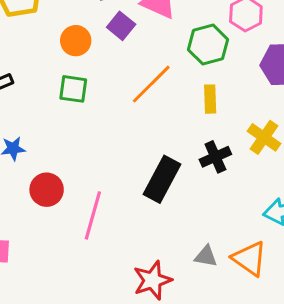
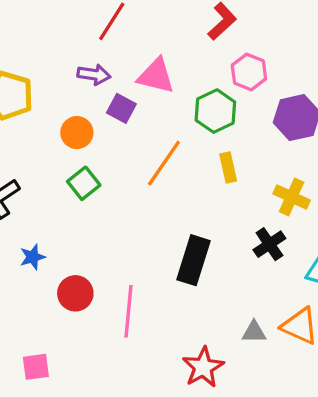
green square: (73, 89) -> (84, 183), turned -36
black cross: (215, 157) -> (269, 244), moved

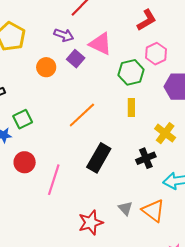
orange line: (164, 163) -> (82, 115), moved
green square: (84, 183) -> (23, 119), moved
gray triangle: (254, 332) -> (125, 208), turned 35

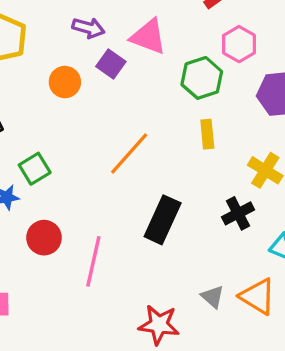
red star: (91, 223) -> (159, 325), turned 30

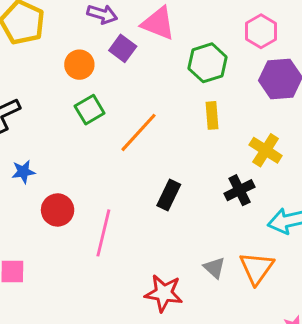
pink hexagon: (239, 44) -> (261, 31), moved
green square: (35, 169) -> (90, 110), moved
black rectangle: (163, 220) -> (169, 195), size x0.7
orange triangle: (258, 296) -> (257, 268), turned 33

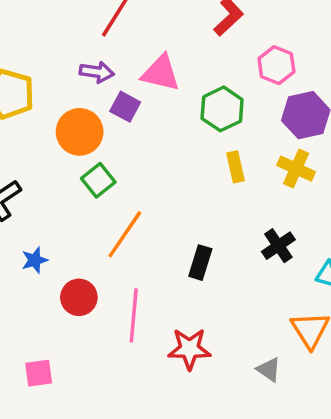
orange circle: (79, 65) -> (80, 132), size x1.4
orange line: (138, 132) -> (125, 234), moved
yellow cross: (266, 150) -> (296, 169), moved
gray triangle: (214, 268) -> (269, 370), moved
red star: (164, 293) -> (189, 349), moved

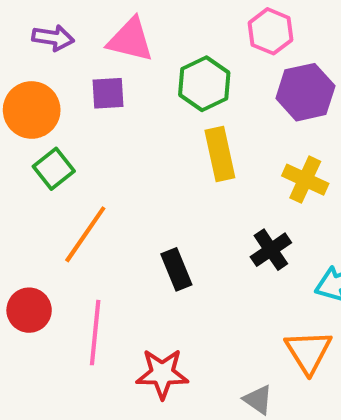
purple square: (125, 107) -> (108, 93), moved, turned -32
yellow rectangle: (235, 167) -> (220, 154), size x1.4
yellow cross: (296, 169) -> (305, 180), moved
black rectangle: (200, 263) -> (176, 269), turned -40

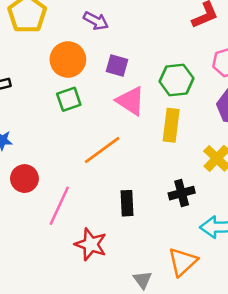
pink triangle: (130, 40) -> (131, 101), moved
orange line: (85, 234) -> (102, 150), moved
black rectangle: (176, 269) -> (127, 203), moved

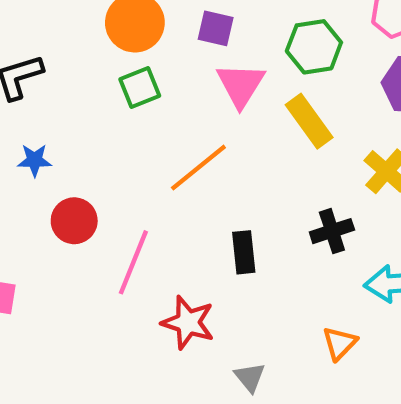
pink triangle: (131, 101) -> (241, 85), turned 32
yellow rectangle: (171, 125) -> (309, 121), turned -40
orange triangle: (183, 262) -> (340, 343), size x0.7
gray triangle: (143, 280) -> (250, 377), moved

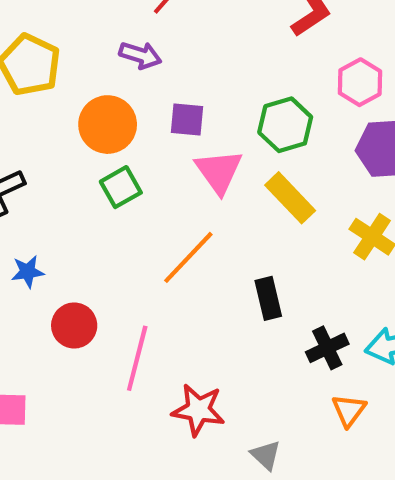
black cross: (332, 231) -> (327, 348), moved
black rectangle: (244, 252) -> (268, 298), moved

